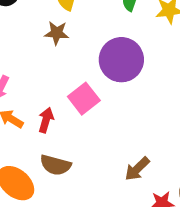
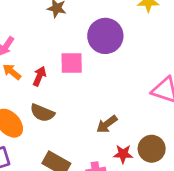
pink square: (84, 99) -> (72, 63), turned 30

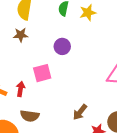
purple circle: (105, 36) -> (62, 46), size x0.6

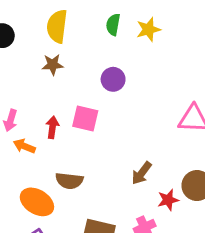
pink square: (42, 73) -> (85, 118), turned 30
red arrow: (21, 89) -> (52, 127), moved

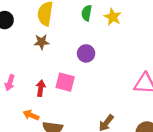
yellow star: (148, 29) -> (113, 17), turned -30
orange arrow: (24, 146) -> (31, 115), moved

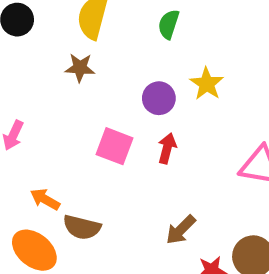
yellow star: (113, 17) -> (207, 84), moved
red arrow: (41, 88) -> (167, 148), moved

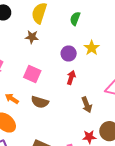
pink square: (114, 146) -> (32, 74), moved
brown semicircle: (82, 227) -> (40, 102), moved
brown arrow: (181, 230) -> (87, 105), moved, turned -70

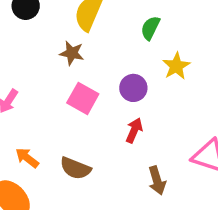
yellow star: (92, 48) -> (176, 66), moved
pink square: (32, 74) -> (83, 98), moved

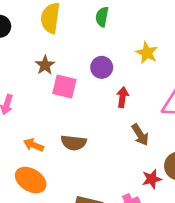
brown star: (72, 53) -> (45, 65), moved, turned -30
yellow star: (176, 66) -> (147, 53), moved
red arrow: (134, 130) -> (122, 97), moved

